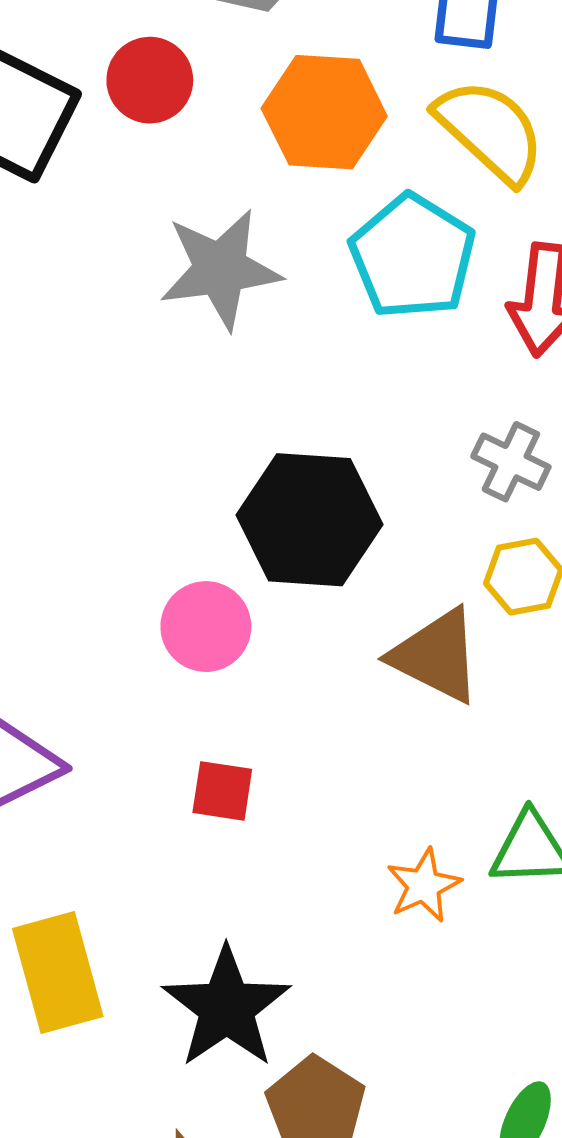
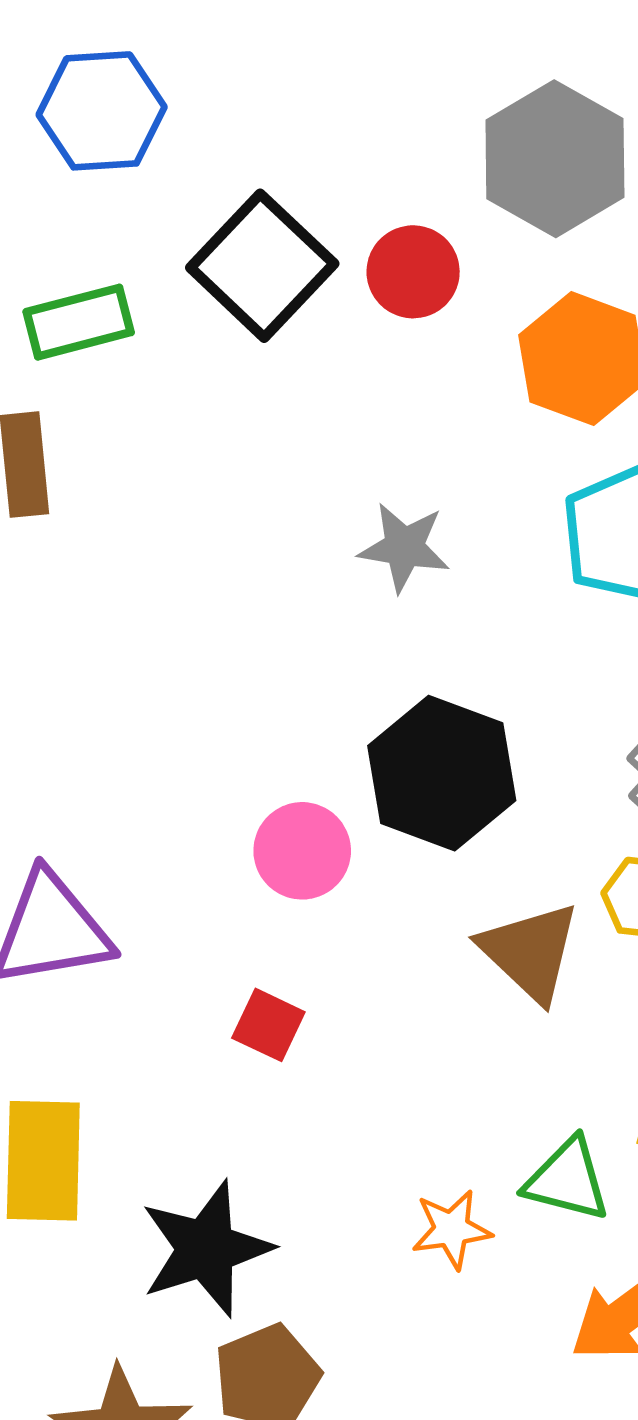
gray star: (220, 269) -> (404, 547), moved, size x0.7
orange star: (424, 885) -> (452, 1229), moved

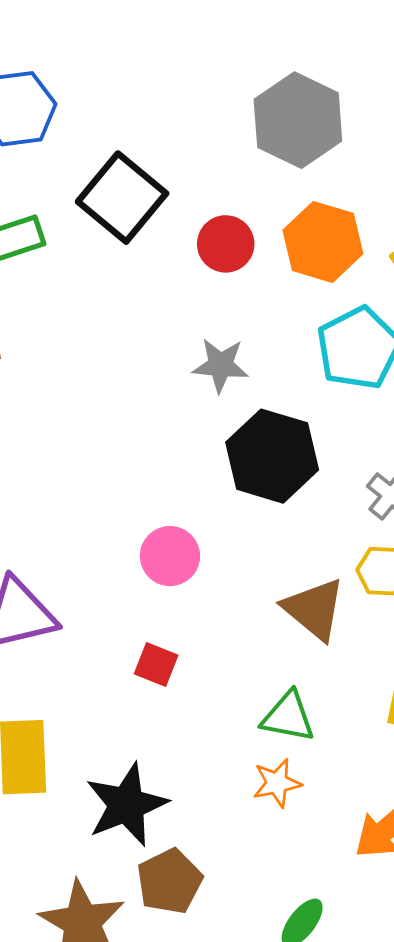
red circle: (413, 272) -> (226, 244), moved
black hexagon: (442, 773) -> (272, 456), moved
green triangle: (567, 1180) -> (288, 717), moved

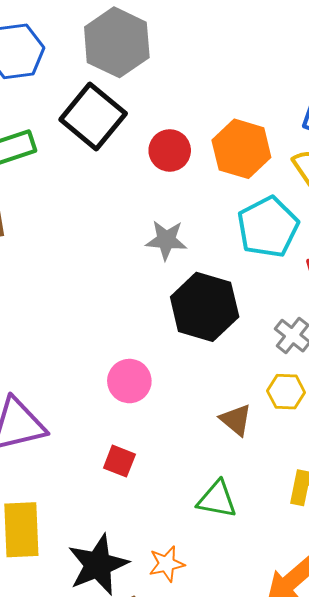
gray hexagon: (298, 120) -> (117, 42), moved
brown triangle: (314, 609) -> (236, 420), size x0.7
orange star: (277, 783) -> (167, 564), moved

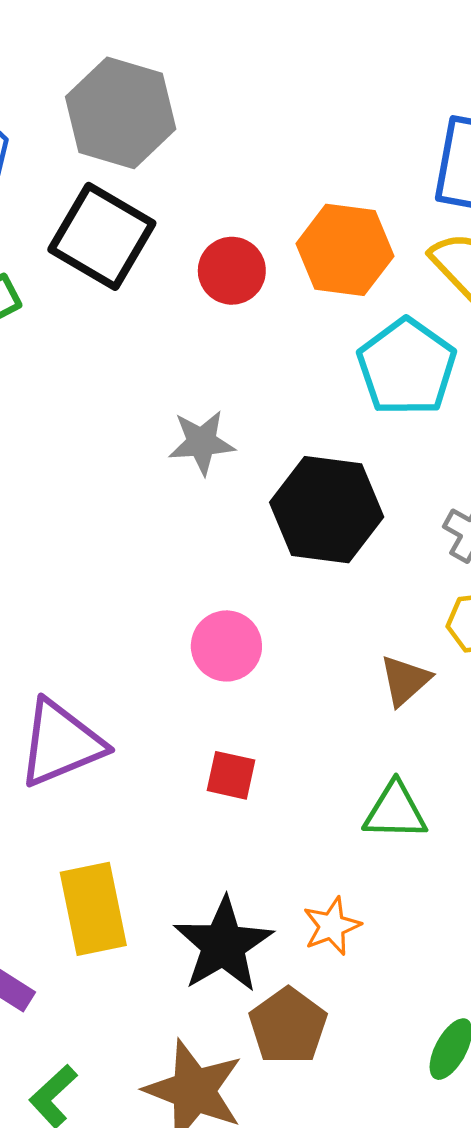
gray star: (166, 240) -> (202, 442), moved
brown triangle: (236, 420) -> (405, 680), turned 48

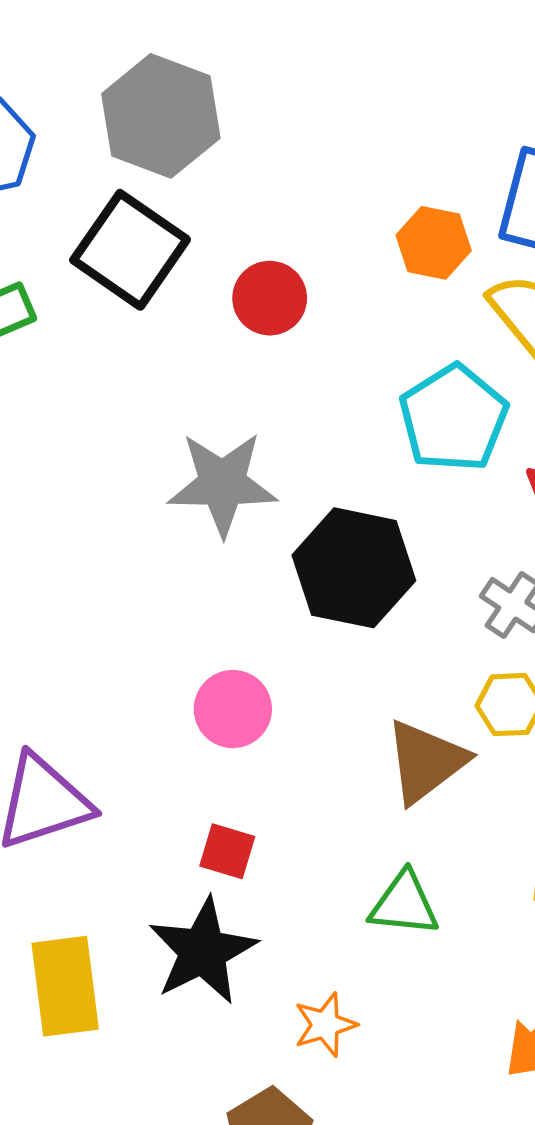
orange hexagon: (345, 250) -> (434, 243), moved, size x0.7
gray star: (202, 442) -> (222, 484), size x1.5
brown triangle: (405, 680) -> (426, 761), size x1.5
black star: (223, 945) -> (203, 951), moved

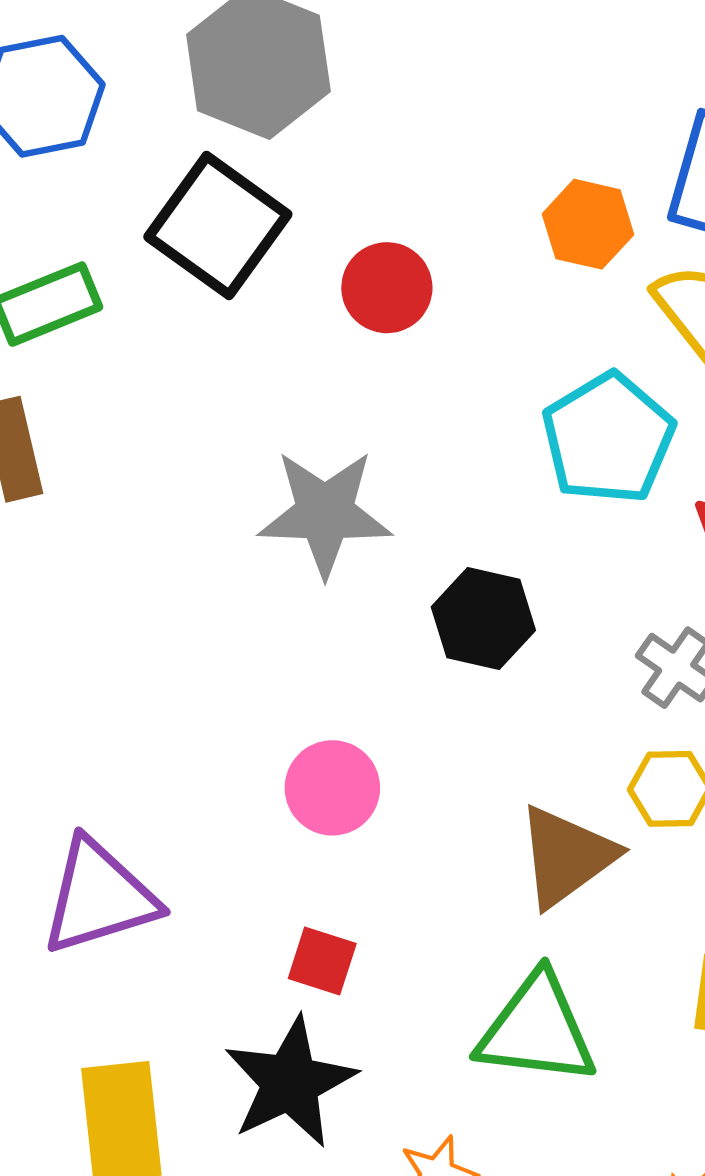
black hexagon: (354, 568) -> (483, 619), size x0.7
green triangle: (404, 904) -> (537, 1030), size x1.4

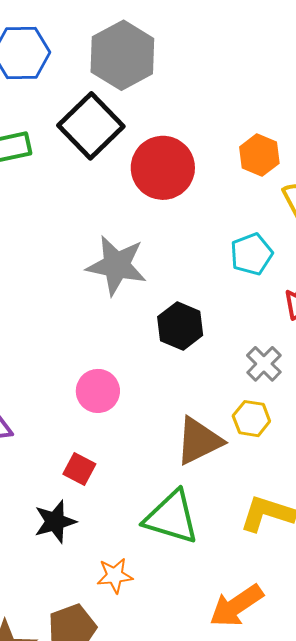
red circle: (387, 288) -> (163, 168), size x1.5
cyan pentagon: (608, 438) -> (251, 254), size x0.7
black star: (290, 1082) -> (55, 522), size x0.7

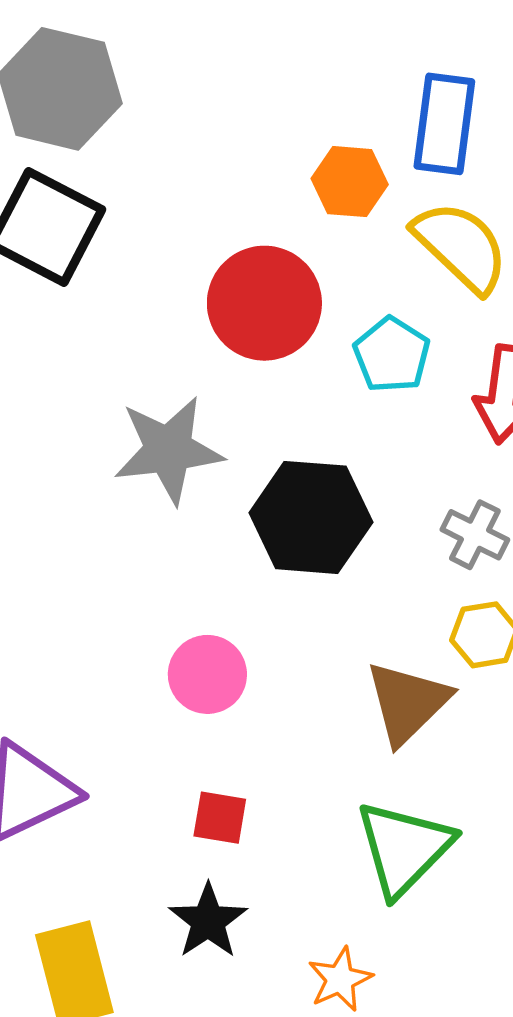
red circle: (163, 168) -> (264, 303), moved
black hexagon: (180, 326) -> (311, 517), size x1.4
green triangle: (171, 517) -> (404, 848), turned -44

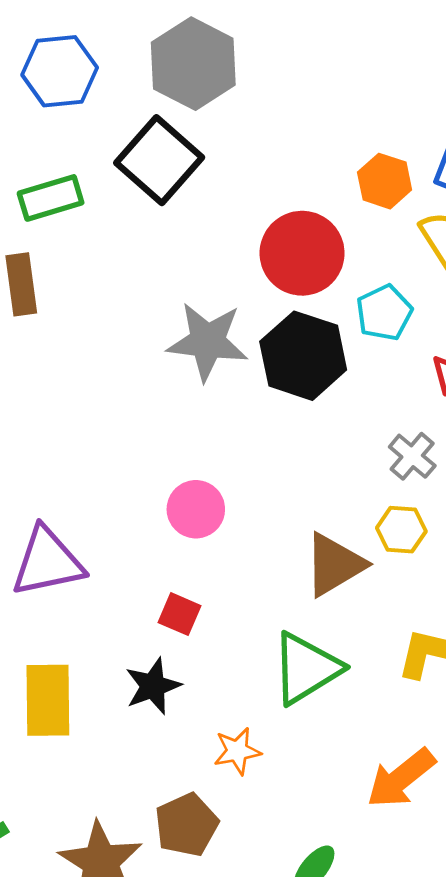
black hexagon: (311, 517) -> (303, 356), moved

